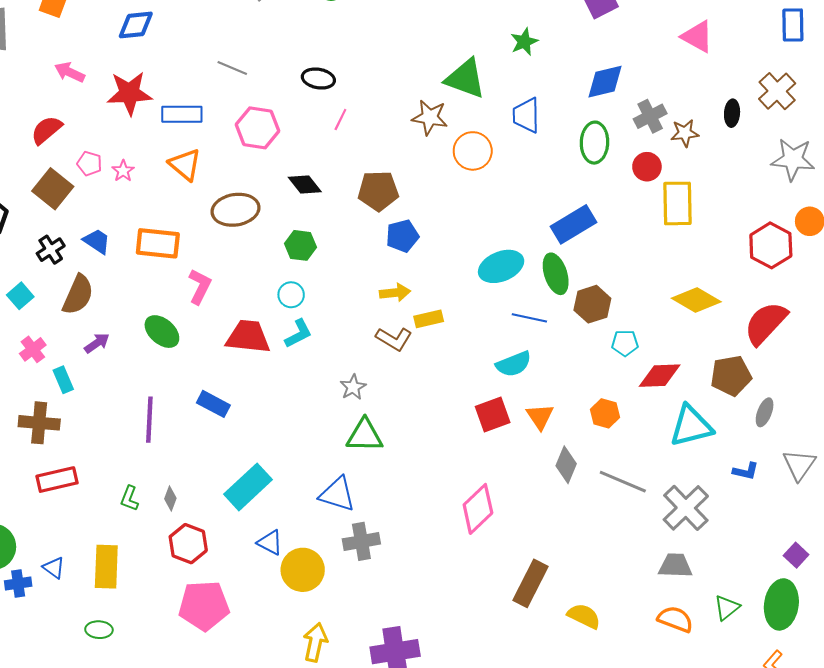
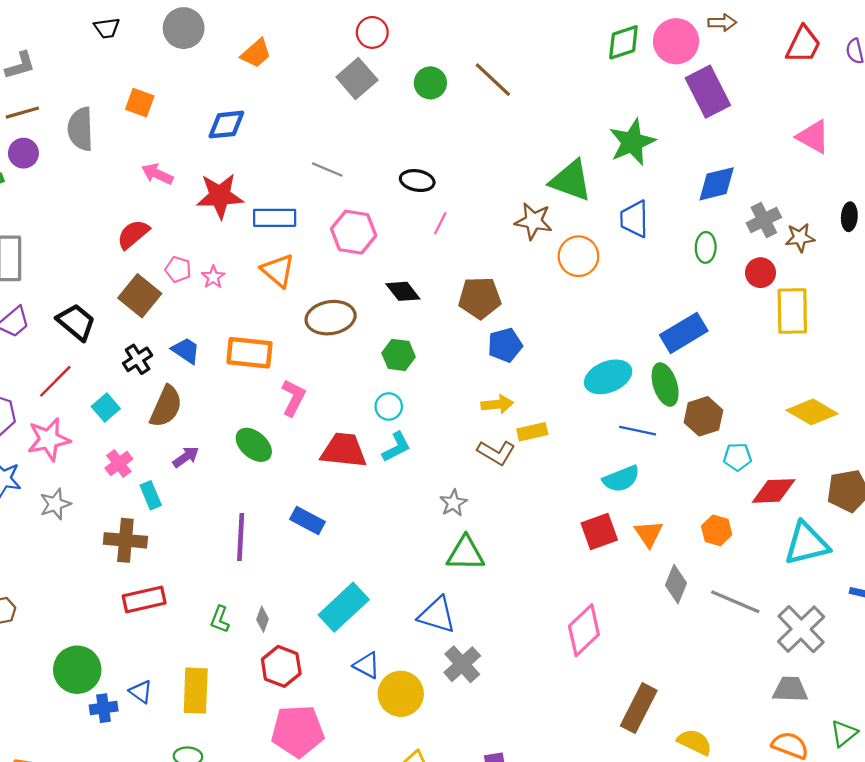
green star: (524, 42) -> (632, 142), size x1.6
green ellipse: (594, 143) -> (706, 247), size x0.7
gray cross: (361, 541) -> (462, 664), turned -32

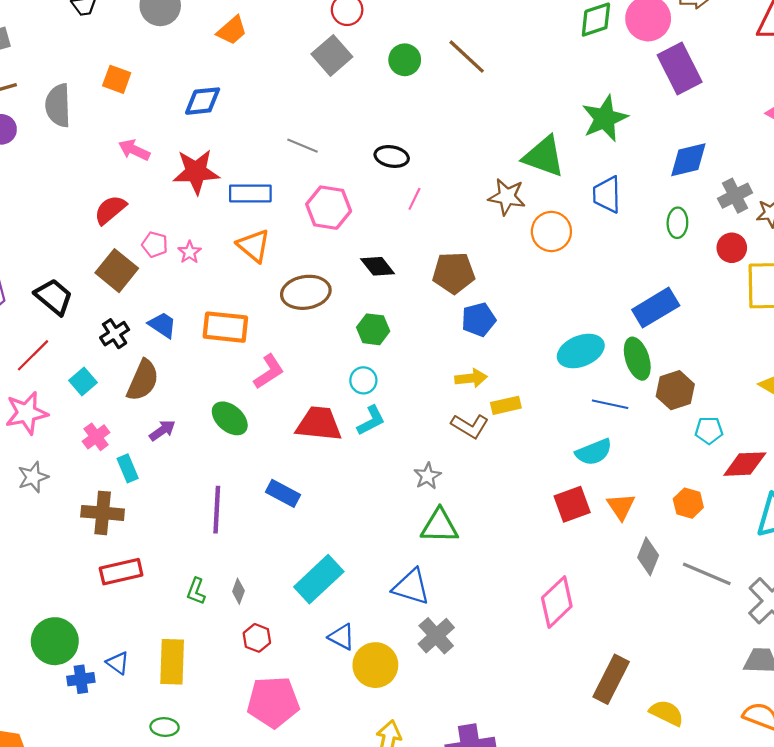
pink L-shape: (293, 398) -> (269, 372), turned 30
red hexagon: (281, 666) -> (257, 638), size x0.7

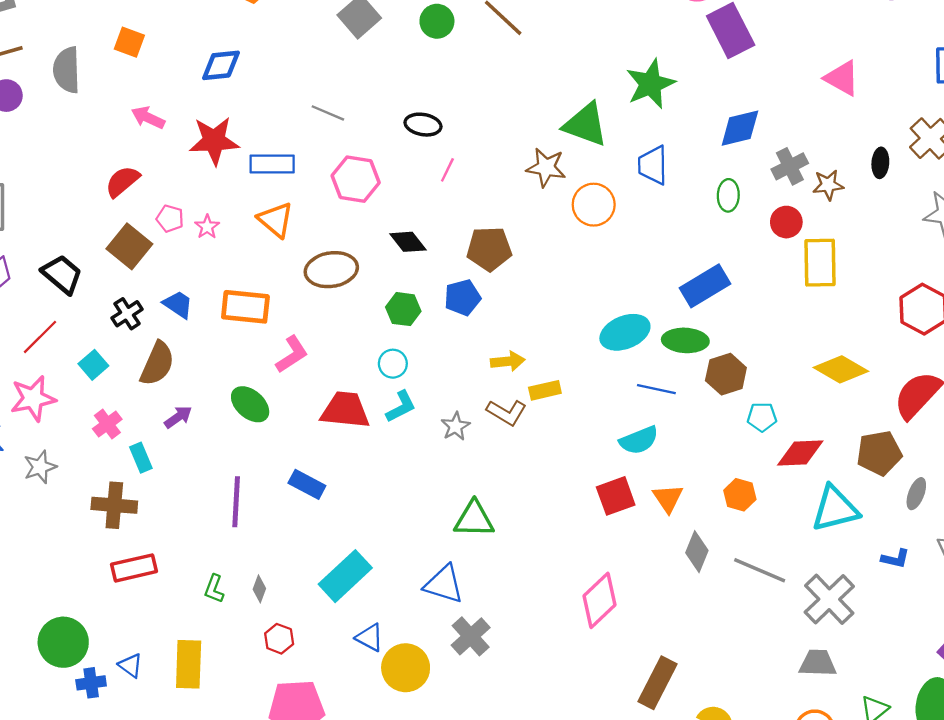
blue pentagon: (479, 320) -> (462, 297), moved
green ellipse: (637, 359) -> (685, 340), turned -69
gray star: (428, 476) -> (456, 426), moved

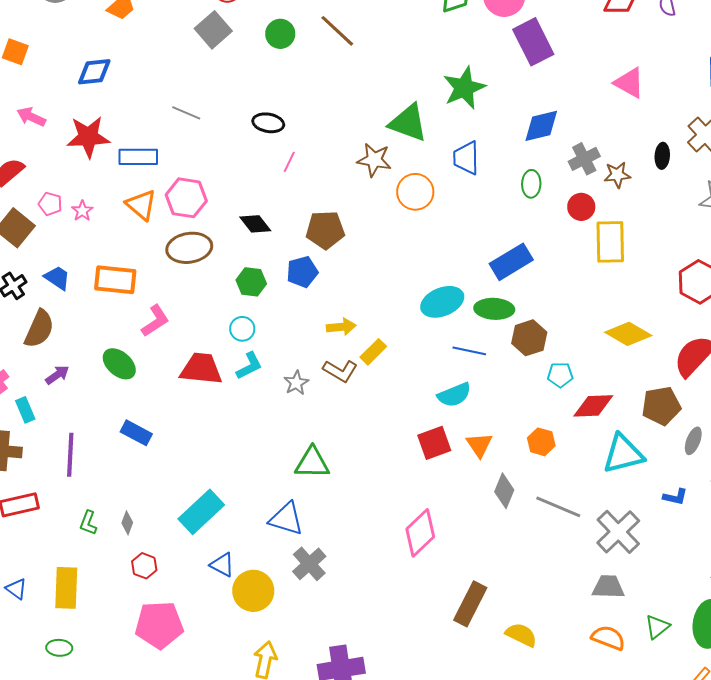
pink hexagon: (356, 179) -> (186, 198), moved
yellow rectangle: (545, 390) -> (373, 352), turned -32
blue rectangle: (307, 484) -> (136, 433), moved
purple line: (236, 502) -> (70, 455), moved

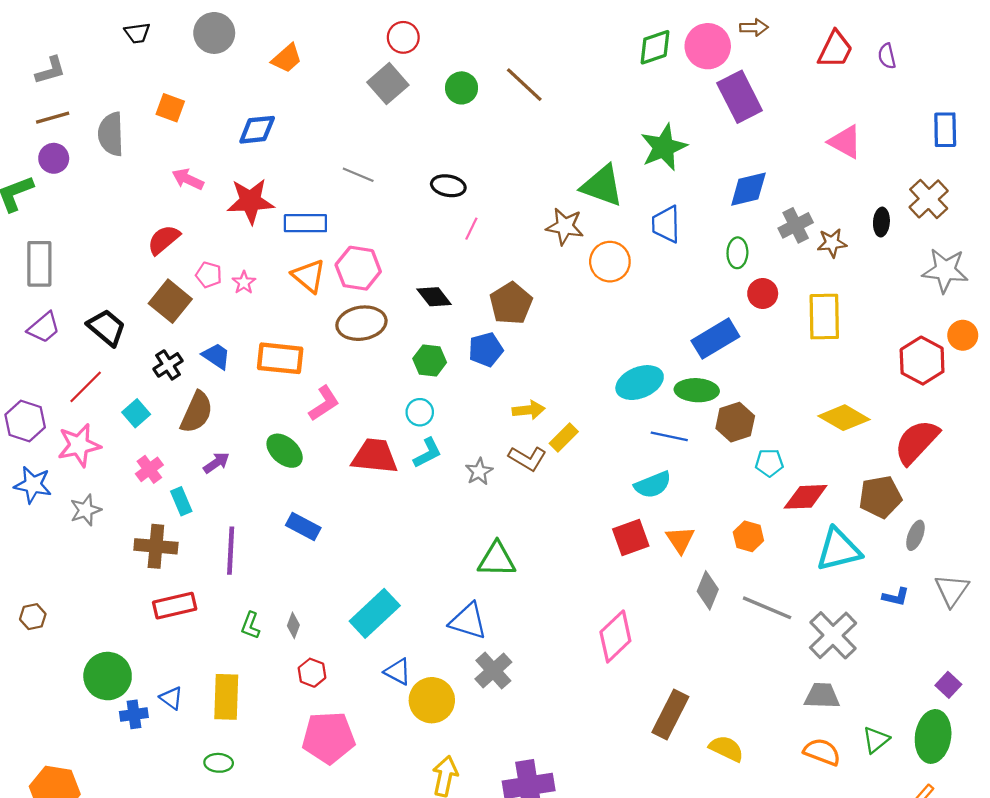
red circle: (581, 207) -> (763, 293), moved
brown pentagon: (325, 230) -> (511, 303), turned -30

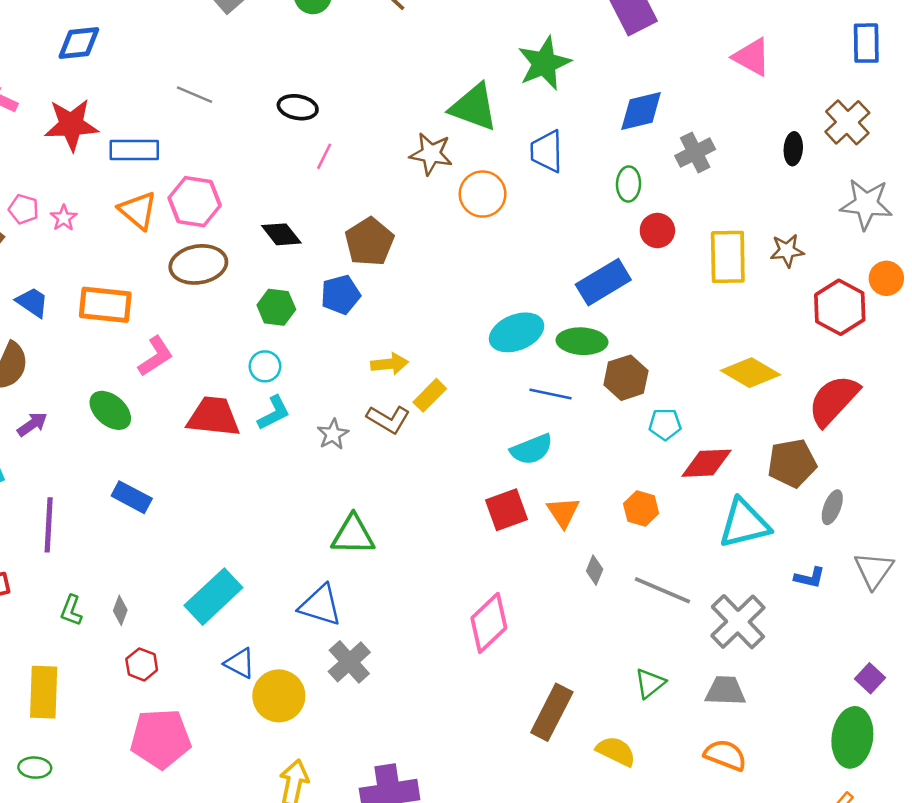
brown star: (832, 243) -> (787, 251), moved
gray diamond: (708, 590) -> (595, 570), size x0.7
green triangle: (876, 740) -> (650, 683), moved

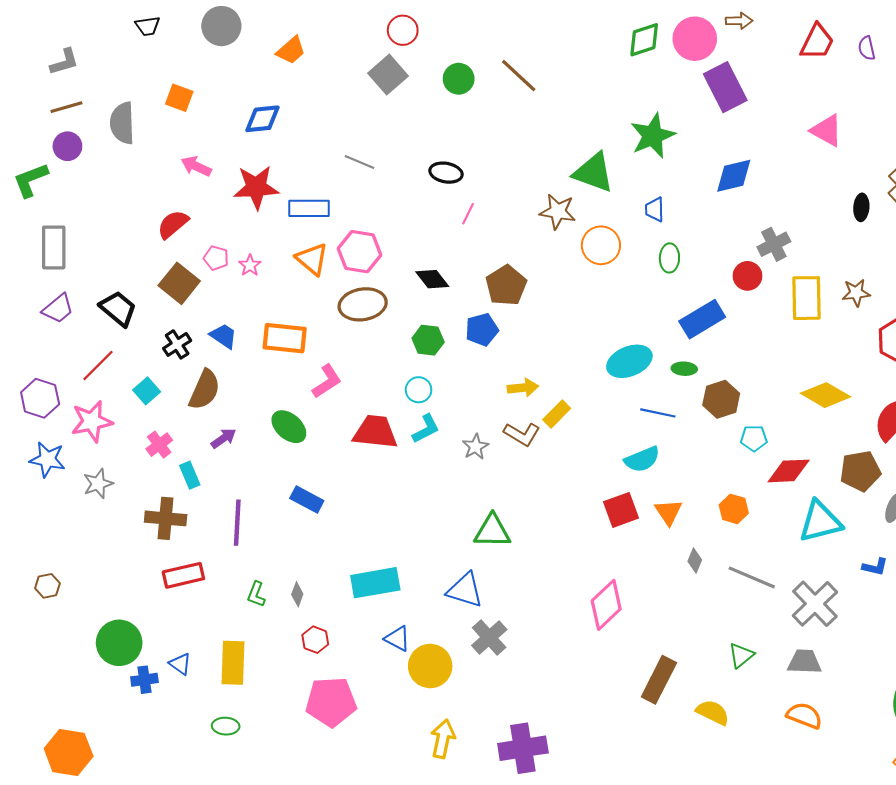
blue trapezoid: (547, 151) -> (655, 209), size x0.7
gray cross: (695, 153) -> (774, 244), moved
green ellipse: (628, 184) -> (669, 258), moved
green ellipse: (582, 341) -> (684, 369), size x0.6
cyan rectangle: (213, 597) -> (375, 583), turned 33

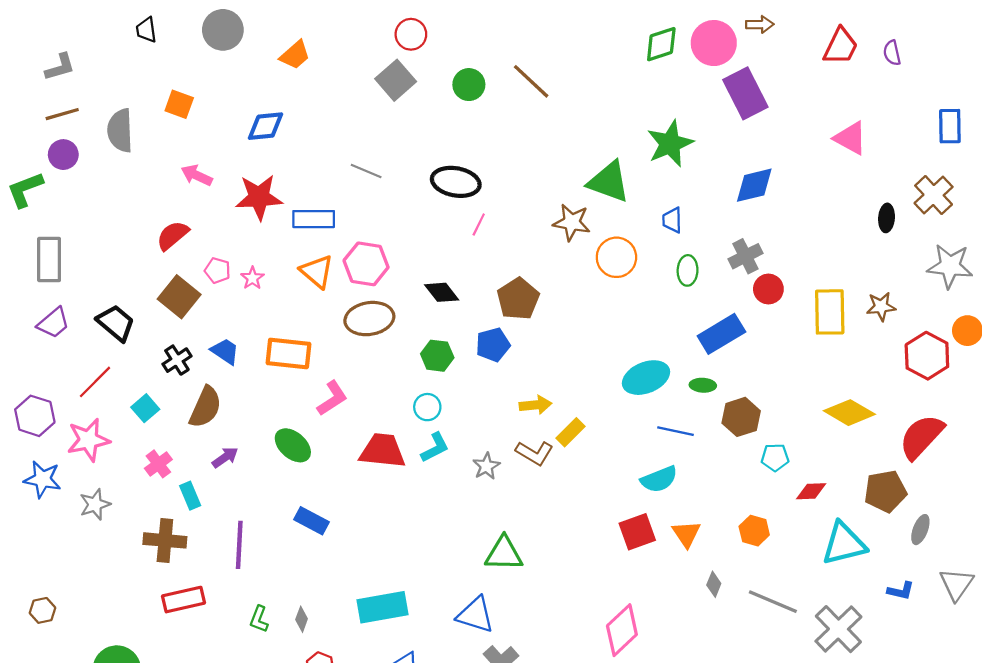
black trapezoid: (148, 26) -> (146, 30), turned 90
black ellipse: (446, 173) -> (456, 182), size x1.4
gray cross: (774, 244) -> (745, 256), moved
red diamond: (789, 471) -> (811, 491), size x0.7

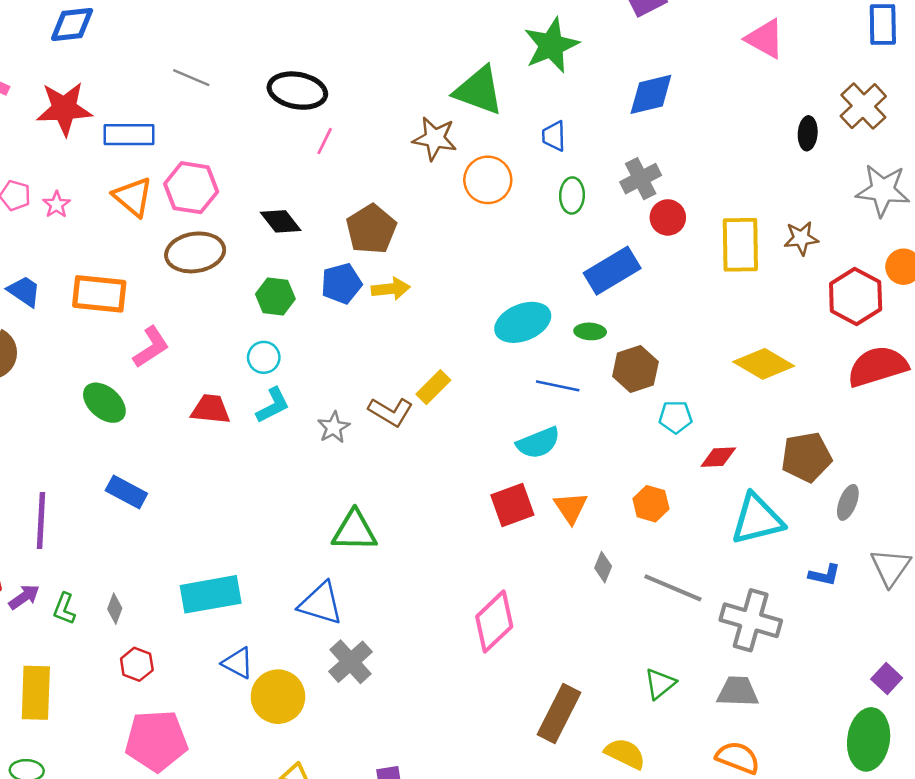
yellow arrow: (536, 405) -> (391, 289), moved
red semicircle: (921, 437) -> (878, 366), moved, turned 30
red trapezoid: (383, 451) -> (211, 409), size x0.7
purple arrow: (225, 457) -> (24, 597), moved
gray cross: (838, 629) -> (751, 620), turned -30

